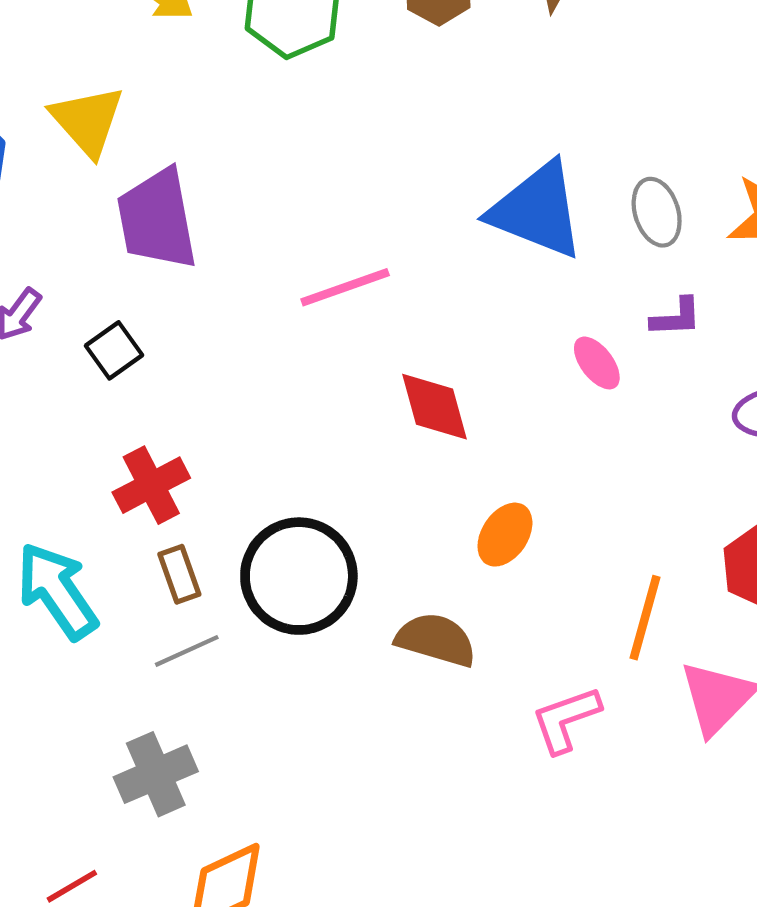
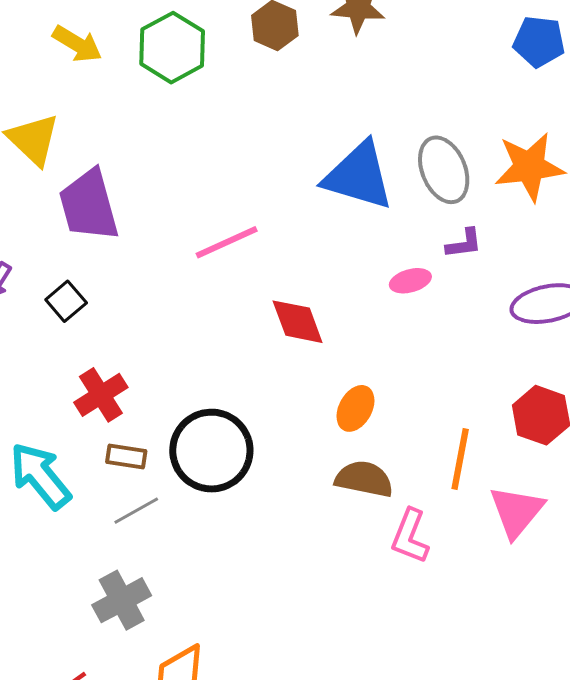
gray ellipse: (657, 212) -> (444, 170), size x1.4
pink ellipse: (597, 363) -> (410, 281), turned -63
brown rectangle: (179, 574) -> (126, 457), turned -57
brown semicircle: (436, 640) -> (364, 479), moved
pink L-shape: (566, 719) -> (410, 536), turned -44

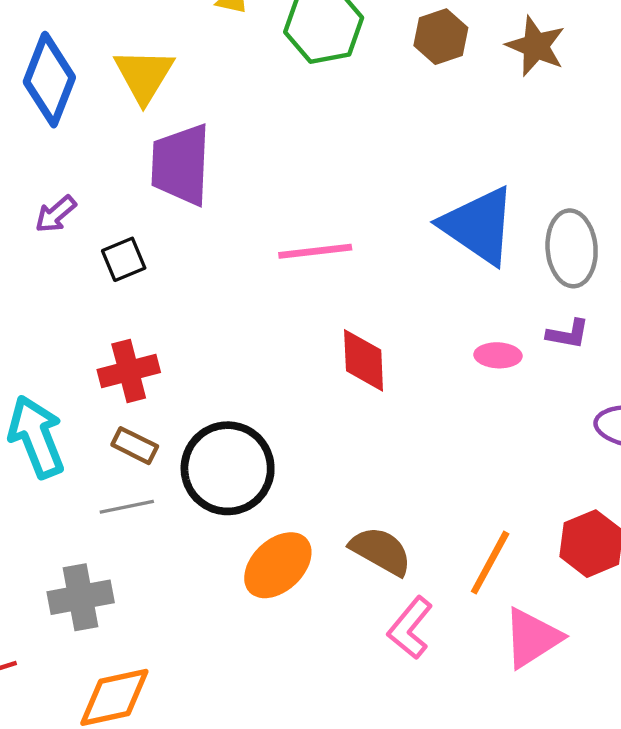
orange ellipse: (355, 408) -> (278, 565), moved, size x1.4

